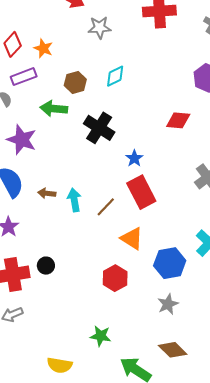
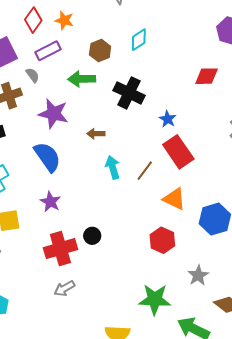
brown arrow: (47, 193) -> (96, 134), moved
gray star: (168, 304) -> (198, 275), moved
green star: (101, 336) -> (155, 299), size x1.5

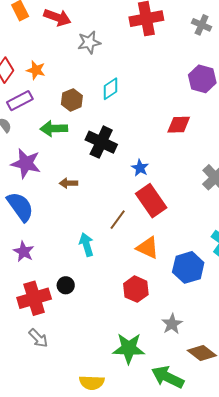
cyan arrow: (113, 167) -> (86, 245), moved
gray arrow: (64, 288) -> (38, 338), turned -105

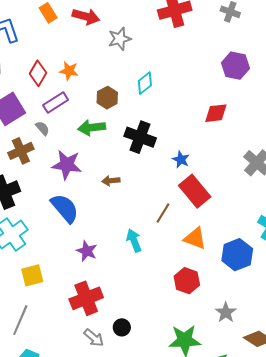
purple star: (24, 252) -> (87, 251), moved
black circle: (66, 285) -> (122, 327), moved

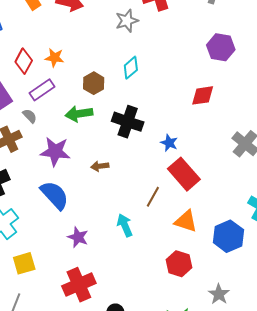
gray star: (120, 39) -> (127, 21), moved

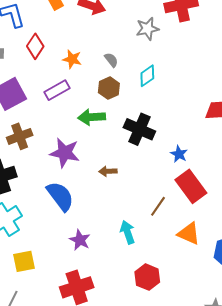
red diamond: (24, 61) -> (35, 46), moved
gray semicircle: (30, 116) -> (111, 60), moved
red hexagon: (179, 264) -> (147, 277), moved

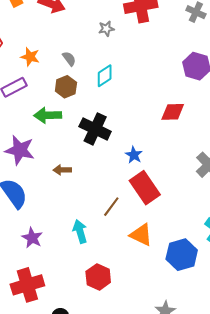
gray star: (147, 29) -> (106, 29), size x0.7

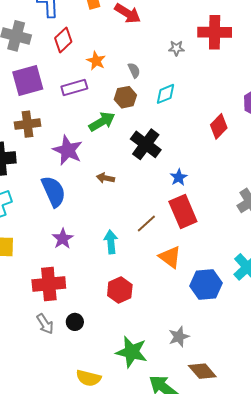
red diamond: (173, 112) -> (219, 126), moved, turned -55
green arrow: (48, 115) -> (102, 122), turned 140

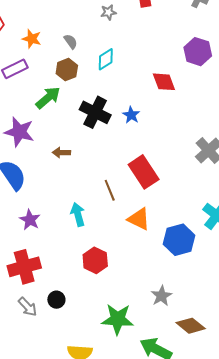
red diamond: (219, 126) -> (164, 82), turned -55
blue star: (179, 177) -> (131, 115), moved
brown line: (146, 224) -> (110, 190), turned -60

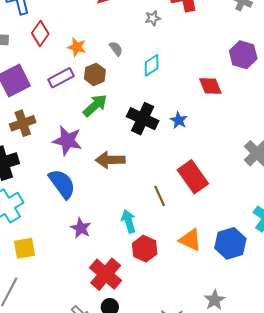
brown hexagon: (67, 70) -> (95, 74), moved
brown arrow: (61, 153) -> (110, 160), size x1.6
orange triangle: (139, 219) -> (190, 240), moved
red hexagon: (95, 260) -> (145, 249), moved
red cross: (24, 267) -> (106, 274), moved, turned -32

